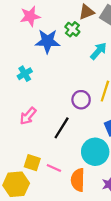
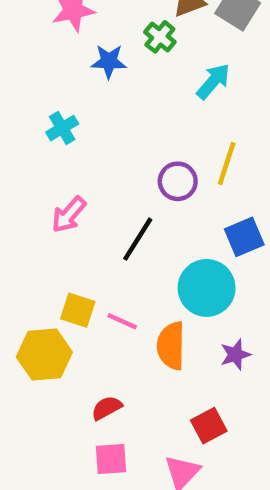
blue star: (47, 41) -> (109, 61), size x0.7

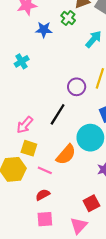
pink arrow: (69, 215) -> (25, 125), moved
pink line: (122, 321) -> (45, 170), moved
orange semicircle: (171, 346) -> (66, 155), moved, turned -140

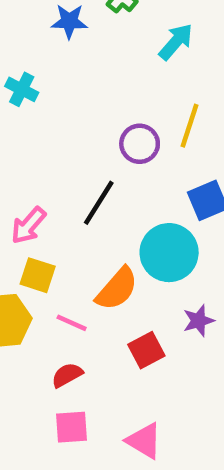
cyan cross: (22, 61) -> (22, 89), turned -32
red square: (91, 203) -> (146, 350), moved
pink triangle: (79, 225) -> (144, 441), turned -42

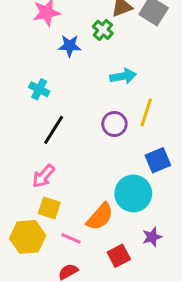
cyan arrow: (176, 42) -> (123, 76), moved, turned 40
black line: (99, 203) -> (54, 130), moved

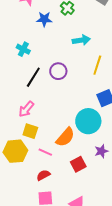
purple circle: (114, 124) -> (58, 71), moved

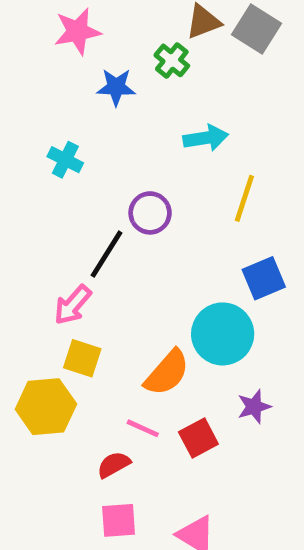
black line: (33, 77) -> (106, 254), moved
pink line: (45, 152) -> (143, 428), moved

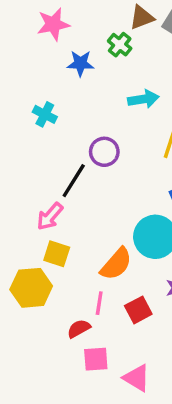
pink line: (143, 428) -> (99, 303), turned 75
pink square: (119, 520) -> (96, 359), moved

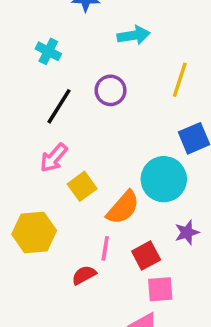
cyan arrow: (143, 99) -> (134, 35), moved
black line: (74, 181) -> (59, 106), moved
yellow square: (57, 254) -> (82, 186), moved, turned 36
pink square: (96, 359) -> (160, 289), moved

